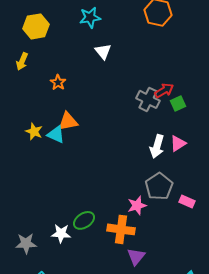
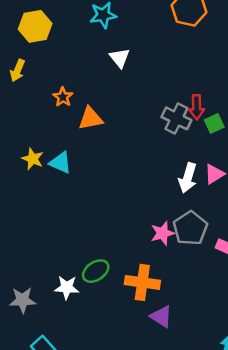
red arrow: (164, 90) -> (197, 107), turned 120
orange triangle: (68, 121) -> (91, 118), moved
pink star: (137, 205) -> (163, 233), moved
purple triangle: (136, 256) -> (161, 316), turned -36

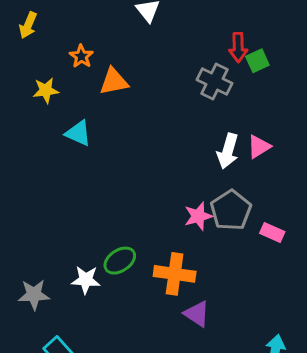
red arrow: (197, 107) -> (238, 47), moved
green square: (214, 124) -> (257, 61), moved
yellow star: (33, 159) -> (46, 90), moved, turned -30

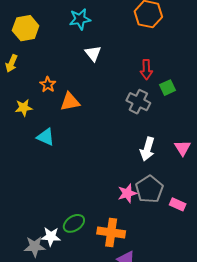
red arrow: (238, 47) -> (146, 69), moved
pink triangle: (259, 147) -> (183, 148), moved, turned -30
gray star: (34, 295) -> (35, 247), moved

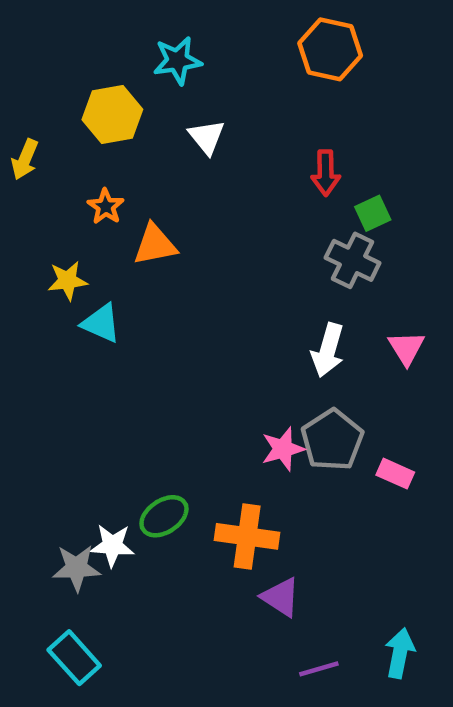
yellow hexagon: (26, 28) -> (112, 114), moved
gray cross: (138, 102) -> (353, 260), moved
yellow star: (24, 108) -> (67, 281), moved

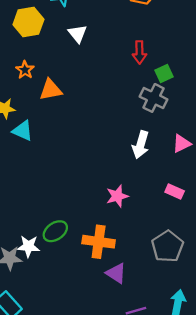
pink triangle: (406, 348) -> (182, 144), turned 36
gray pentagon: (332, 440) -> (168, 246), moved
pink rectangle: (395, 474) -> (175, 191), moved

